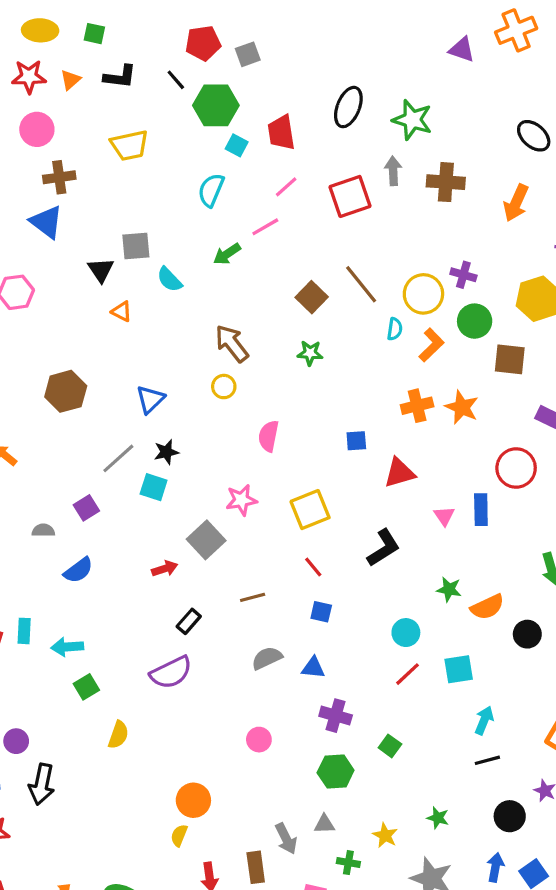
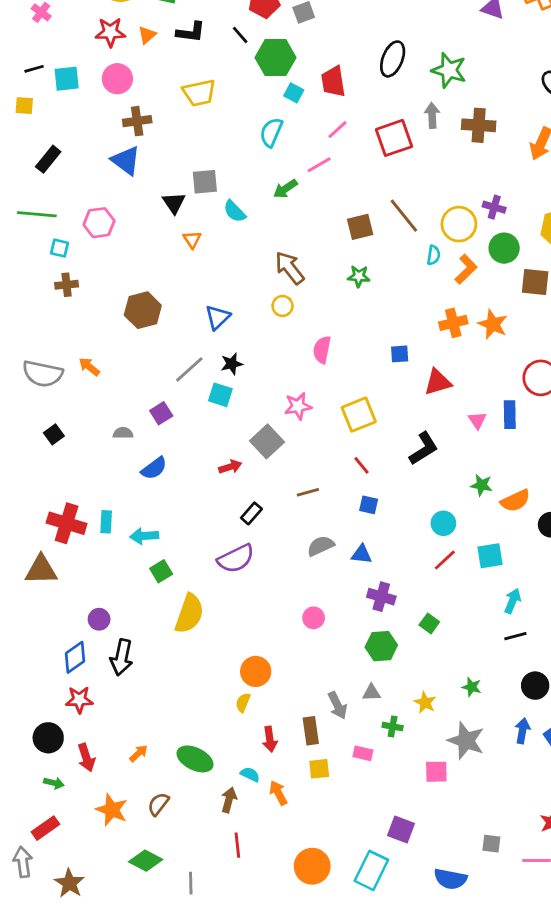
brown square: (312, 297) -> (360, 227), turned 32
orange triangle: (122, 311) -> (192, 240), turned 30
yellow semicircle: (118, 735) -> (189, 614), size x1.6

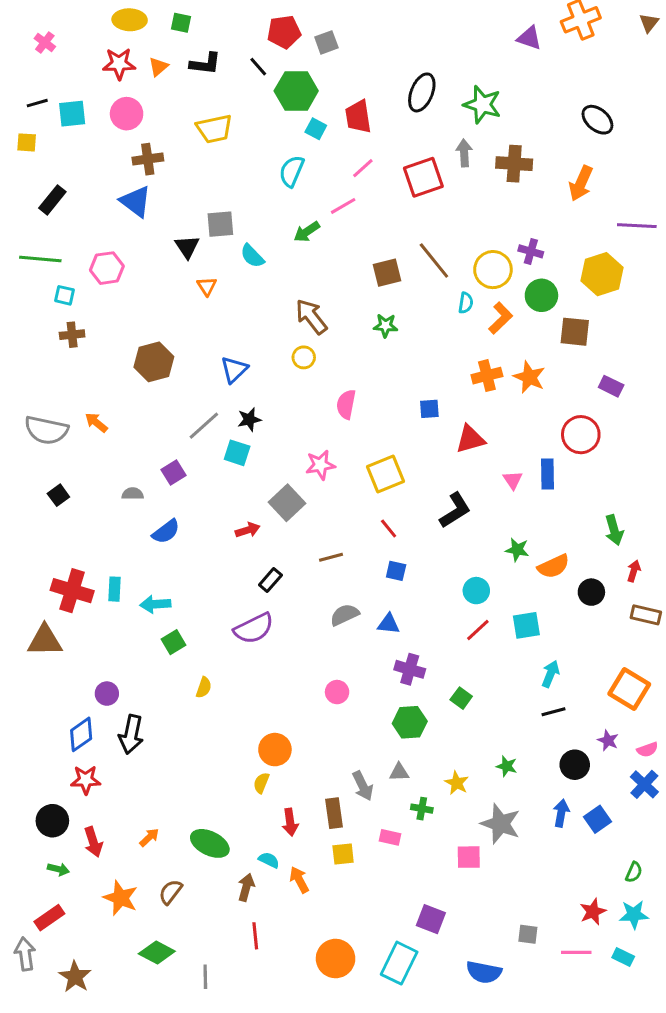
yellow semicircle: (189, 614) -> (204, 687), size x0.5

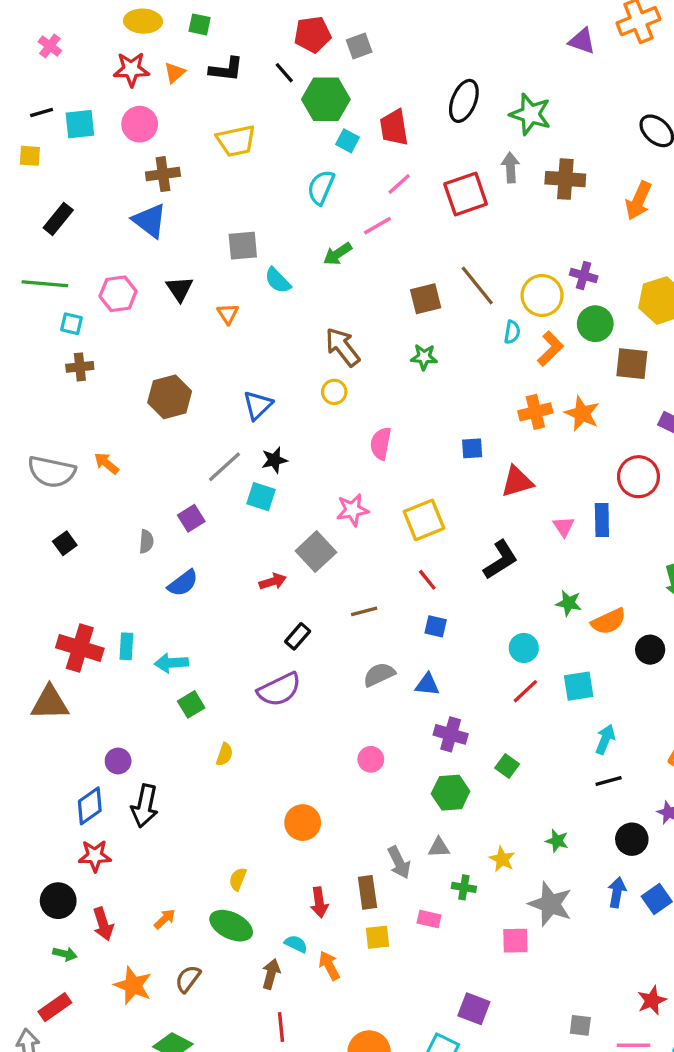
black triangle: (187, 247) -> (180, 289), moved
gray semicircle: (133, 494) -> (146, 542), turned 95
yellow semicircle: (261, 783) -> (238, 879), moved

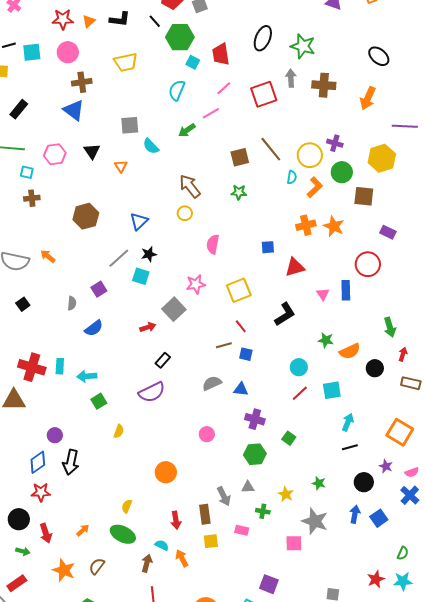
brown line: (364, 611) -> (224, 345), moved

